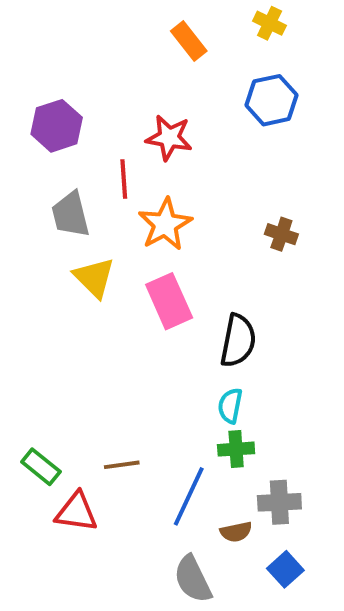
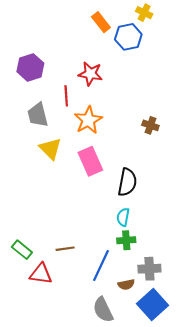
blue hexagon: (272, 100) -> (128, 37), moved
blue square: (285, 569) -> (153, 304), size x1.6

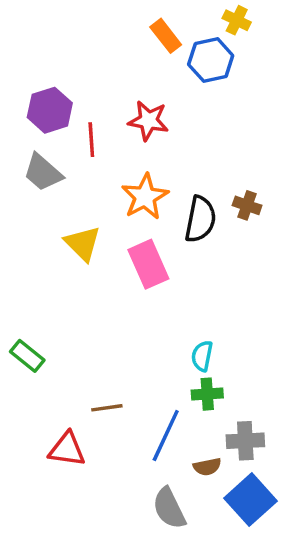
red line: (66, 96) -> (91, 140), moved
gray trapezoid: (38, 115) -> (43, 173), moved, turned -35
black semicircle: (127, 182) -> (200, 219), moved
green rectangle: (22, 250) -> (27, 356), moved

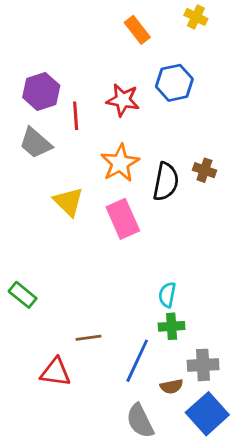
blue hexagon: (211, 60) -> (174, 83), moved

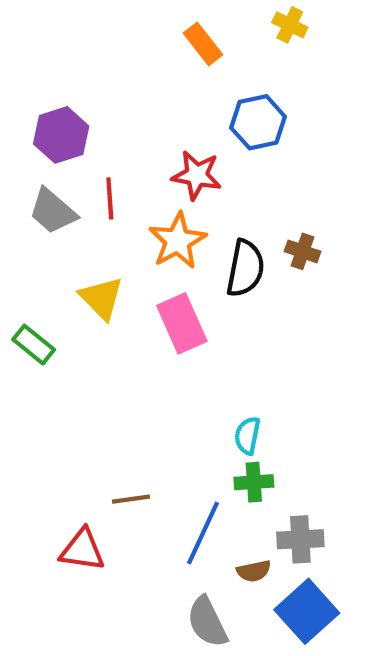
red star: (123, 100) -> (197, 175), moved
red line: (76, 116) -> (110, 198), moved
green rectangle: (23, 295) -> (34, 345), moved

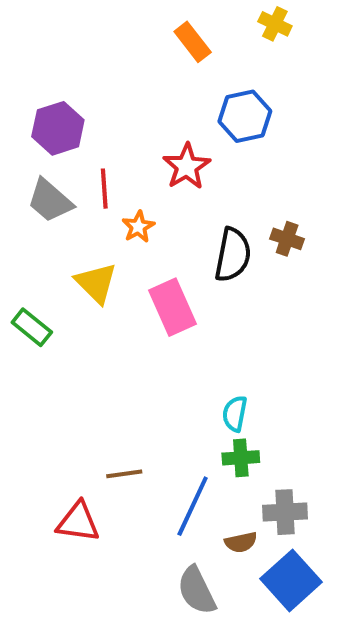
red star: (197, 175) -> (187, 166), turned 30
orange star: (178, 241) -> (138, 227), moved, size x0.6

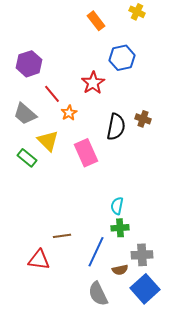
red line: (104, 189) -> (52, 94), turned -36
gray trapezoid: (50, 201) -> (25, 114), moved
green rectangle: (32, 327) -> (27, 158), moved

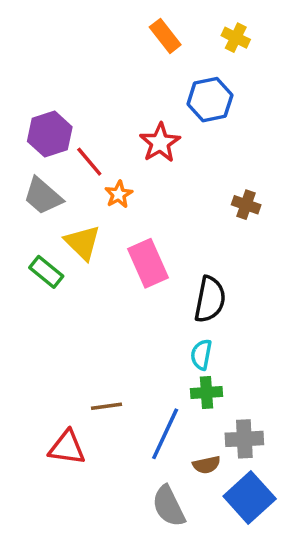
yellow cross: (137, 12) -> (236, 38), moved
purple hexagon: (29, 64) -> (50, 134), moved
black semicircle: (116, 127) -> (210, 299), moved

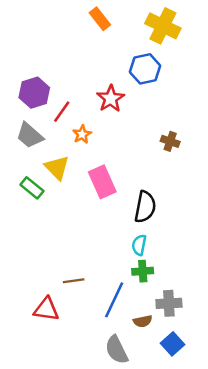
orange rectangle: (165, 36) -> (100, 19), moved
yellow cross: (236, 38) -> (163, 26), size x1.8
red line: (89, 162) -> (62, 112), turned 75
blue square: (250, 497) -> (172, 344), size x0.7

